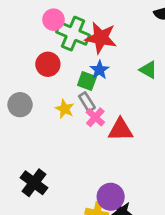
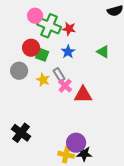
red star: (101, 38) -> (69, 29), size x0.6
green square: (87, 81) -> (42, 55), moved
gray circle: (20, 105) -> (19, 71), moved

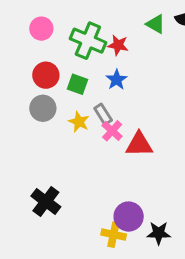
pink circle: (35, 16) -> (41, 29), moved
red circle: (31, 48) -> (46, 75), moved
green triangle: (103, 52) -> (156, 24), moved
black star: (84, 154) -> (159, 233), moved

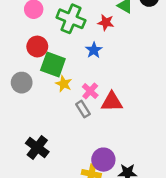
red star: (118, 45) -> (106, 22), moved
green square: (77, 84) -> (53, 65), moved, size x1.5
gray circle: (43, 108) -> (22, 83), moved
gray rectangle: (103, 114) -> (83, 109), moved

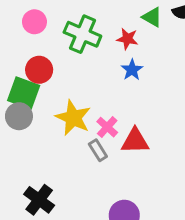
blue star: (94, 50) -> (132, 70), moved
green square: (53, 65) -> (24, 93), moved
yellow star: (64, 84) -> (73, 118), size x1.6

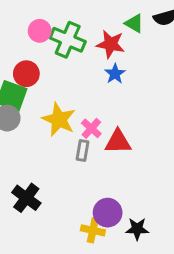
pink circle: (34, 22) -> (40, 31), moved
red star: (127, 39) -> (111, 44), size x1.4
gray rectangle: (98, 150) -> (82, 151), turned 42

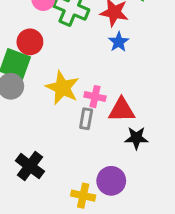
pink cross: (91, 128) -> (95, 97), turned -30
black star: (137, 229) -> (136, 138), moved
yellow cross: (93, 230) -> (83, 196), moved

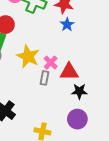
pink cross: (95, 97) -> (51, 63), turned 32
purple circle: (111, 181) -> (77, 119), moved

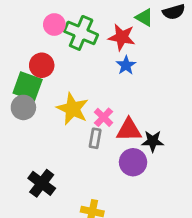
black star: (79, 91) -> (153, 141), moved
purple circle: (77, 119) -> (133, 162), moved

